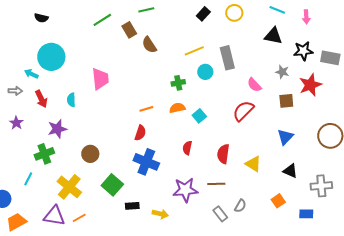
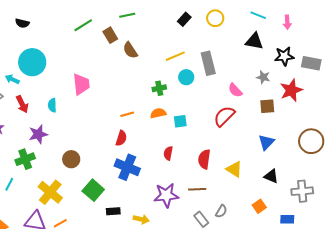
cyan square: (199, 116) -> (180, 121), turned 32

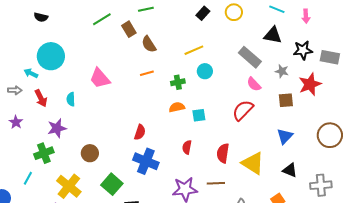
gray rectangle: (208, 63) -> (250, 57), moved, turned -35
pink trapezoid: (81, 84) -> (100, 78), turned 145
orange line: (127, 114) -> (147, 73), moved
yellow triangle: (234, 169) -> (253, 163), size x1.4

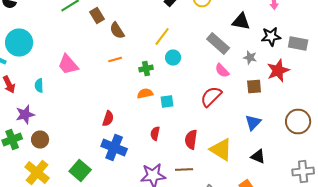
yellow line: (194, 50) -> (162, 36), turned -30
brown circle: (90, 153) -> (40, 140), moved
gray cross: (321, 185) -> (303, 172), moved

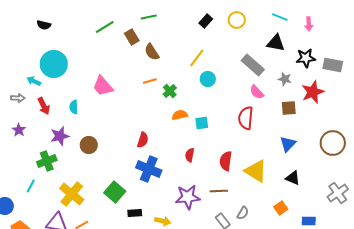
green cross: (146, 68) -> (170, 91), moved, turned -32
red semicircle: (211, 96) -> (246, 118), turned -40
brown circle: (40, 140) -> (89, 145), moved
gray cross: (303, 172) -> (338, 193), turned -30

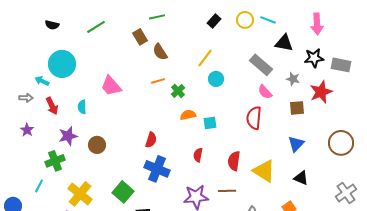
cyan line: (280, 17) -> (268, 20), moved
pink arrow: (309, 24) -> (317, 24), size x1.5
green line: (105, 27) -> (96, 27), moved

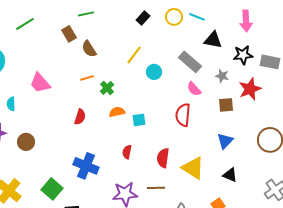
cyan circle: (216, 79) -> (154, 72), moved
red semicircle: (151, 140) -> (80, 117), moved

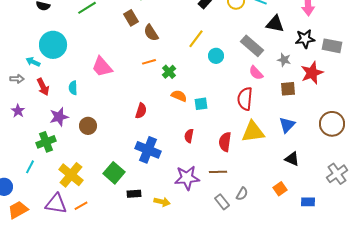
orange semicircle: (117, 112) -> (179, 96), turned 35
red semicircle: (80, 117) -> (141, 111), moved
yellow triangle: (193, 168) -> (253, 132), moved, turned -40

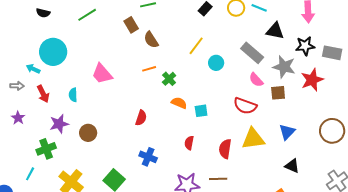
gray star: (284, 60) -> (284, 67), size x1.6
brown square: (288, 89) -> (278, 93), moved
red semicircle: (245, 99) -> (245, 106), turned -75
blue cross: (148, 150) -> (148, 157), size x0.7

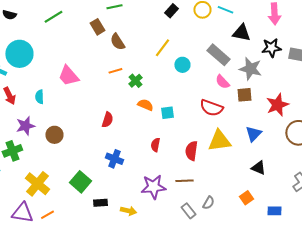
red star: (312, 80) -> (277, 105), moved

